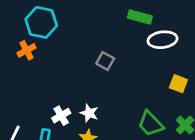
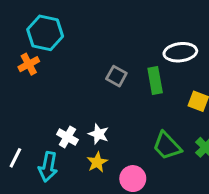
green rectangle: (140, 17) -> (155, 80), moved, turned 65
white cross: (61, 116) -> (67, 137), turned -30

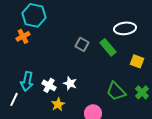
green rectangle: (155, 80) -> (108, 47), turned -30
yellow star: (97, 162) -> (58, 104), moved
cyan arrow: (48, 167) -> (27, 81), moved

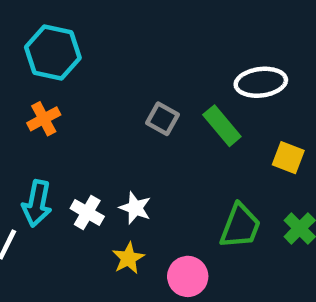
orange cross: (23, 36) -> (44, 119), moved
green trapezoid: (116, 91) -> (240, 226), turned -115
yellow star: (58, 104) -> (128, 258), moved

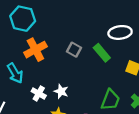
orange cross: (44, 119) -> (35, 50), moved, size x1.5
cyan arrow: (37, 203) -> (15, 73), moved, turned -42

